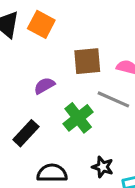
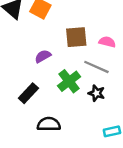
black star: (103, 167) -> (96, 93), moved

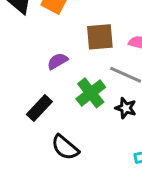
black semicircle: (49, 124) -> (65, 147), turned -140

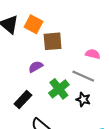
brown square: (100, 37) -> (53, 41), moved

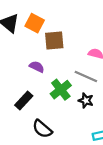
purple semicircle: (36, 67) -> (37, 67), turned 56

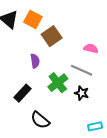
brown square: (54, 41) -> (52, 36), turned -30
purple semicircle: (37, 67) -> (35, 61), turned 56

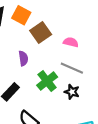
pink semicircle: (91, 48) -> (71, 42), moved

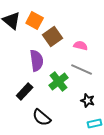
purple semicircle: (23, 58) -> (37, 61), size x1.5
black star: (72, 92) -> (88, 101), moved

